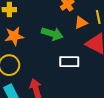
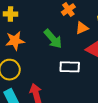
green arrow: (52, 34) -> (53, 39), turned 30

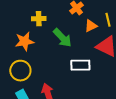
yellow cross: (10, 14) -> (39, 19), moved

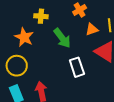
orange star: (24, 41) -> (24, 37), turned 30
white rectangle: (80, 65) -> (77, 67), turned 66

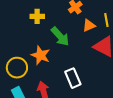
orange star: (24, 37) -> (41, 55), moved
white rectangle: (77, 67) -> (73, 78), moved

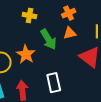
orange triangle: (89, 25) -> (70, 33), moved

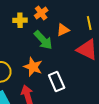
orange cross: (69, 13) -> (41, 13), moved
orange star: (26, 54) -> (33, 67), moved

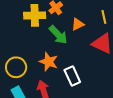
yellow cross: (20, 20) -> (35, 15), size x1.5

